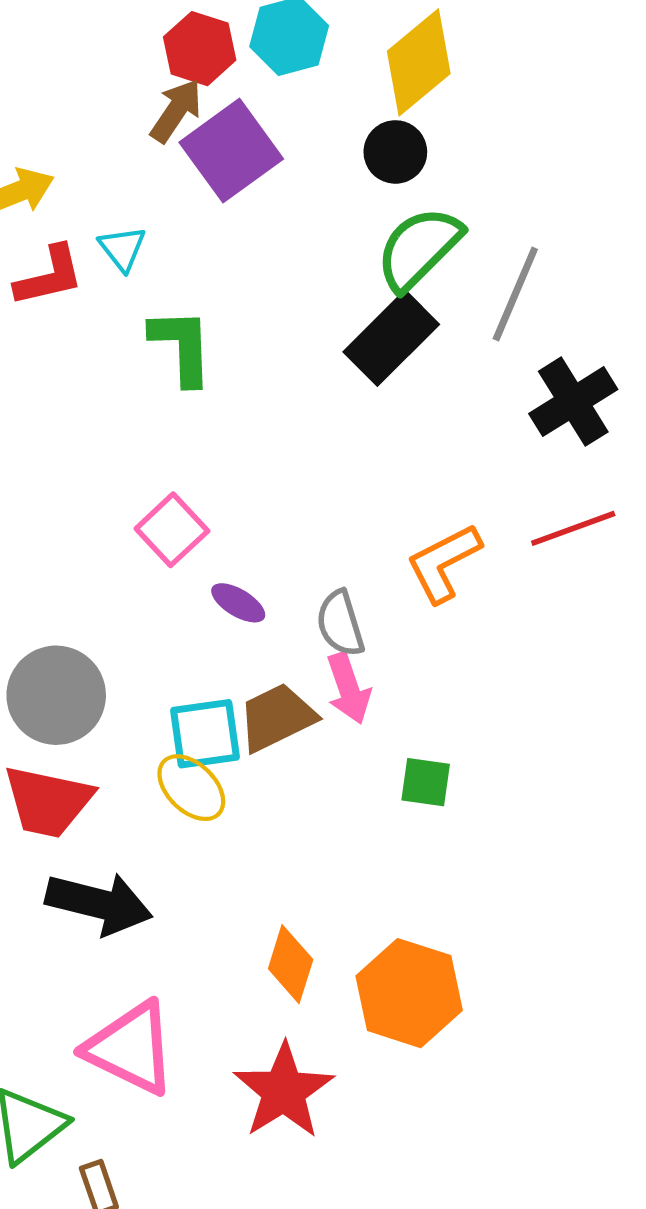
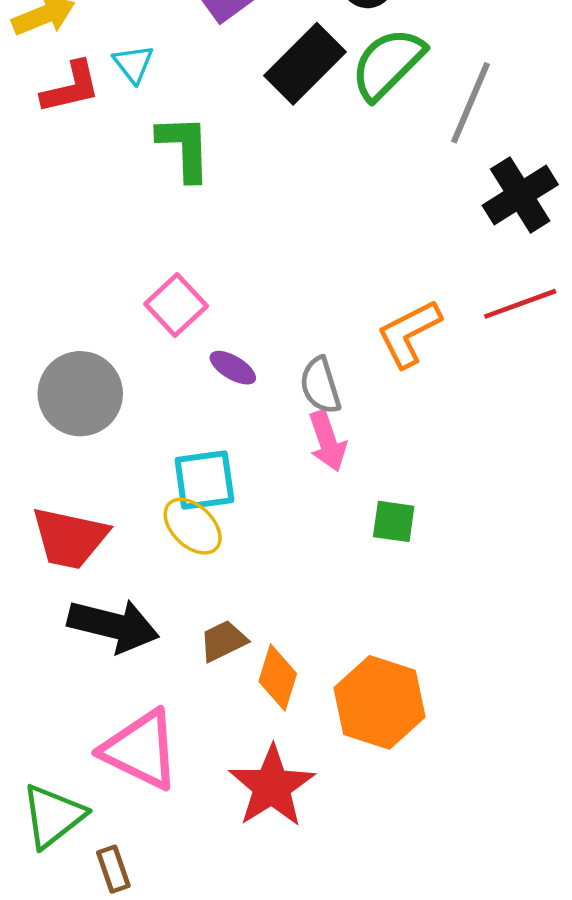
black rectangle: (391, 338) -> (305, 64), moved
gray circle: (56, 695) -> (80, 394), moved
brown trapezoid: (277, 717) -> (223, 641), moved, size x0.7

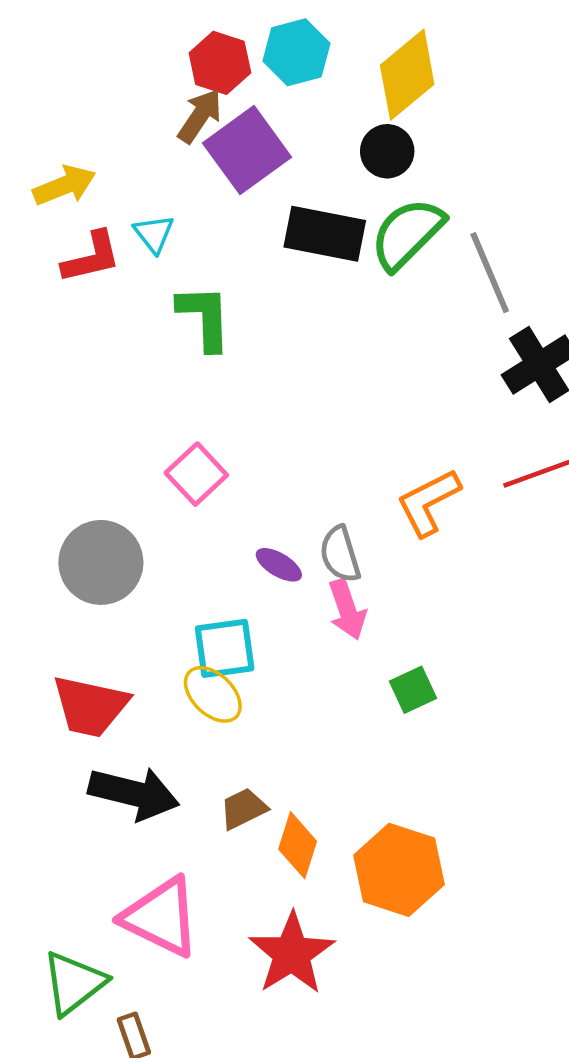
black rectangle: (305, 64) -> (325, 234), turned 56
gray line: (471, 103) -> (490, 273), turned -46
purple ellipse: (233, 368) -> (279, 565), moved
green square: (394, 521) -> (413, 690), turned -33

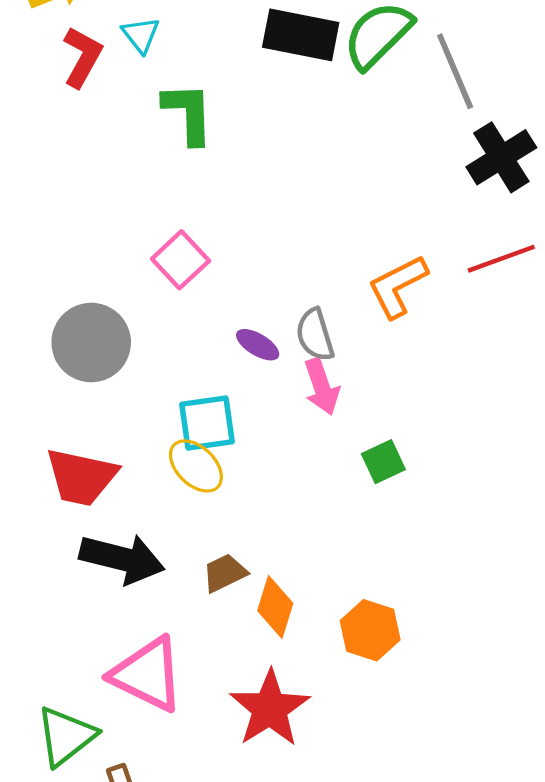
red L-shape: (91, 257) -> (82, 57), turned -48
orange hexagon: (399, 870) -> (370, 630), size x0.7

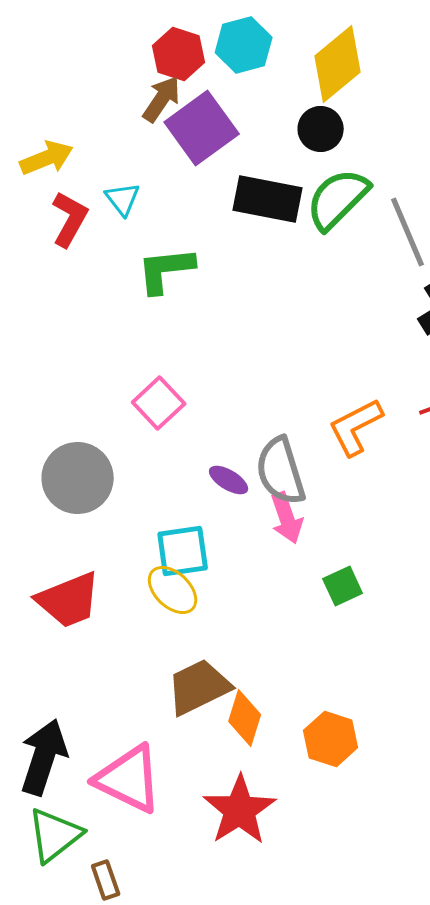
green L-shape: (188, 113) -> (166, 270), turned -94
gray semicircle: (315, 335) -> (281, 471), size x1.4
red trapezoid: (81, 477) -> (69, 600), turned -34
black arrow: (122, 559) -> (44, 757), moved, turned -86
brown trapezoid: (225, 573) -> (199, 687), size x1.6

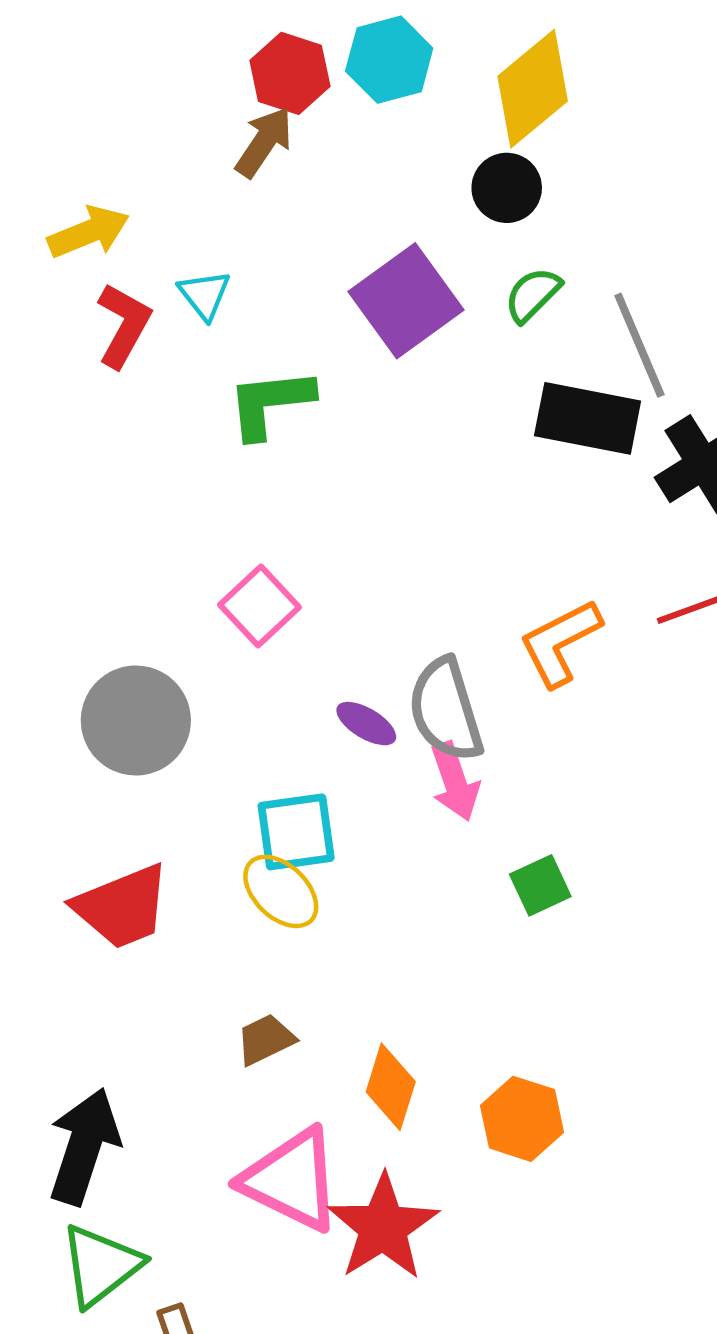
purple square: (202, 128) -> (406, 301), moved
black rectangle: (268, 199) -> (588, 418), moved
green semicircle: (338, 199) -> (533, 295), size x0.6
brown trapezoid: (199, 687) -> (266, 1039), moved, size x0.6
pink triangle: (129, 779) -> (291, 1180), moved

